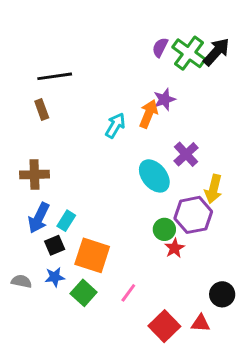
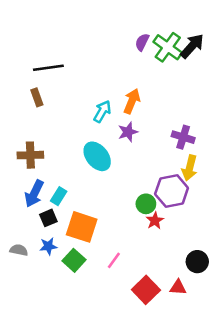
purple star: (164, 99) -> (128, 132), moved
purple cross: (186, 154) -> (183, 137), moved, turned -30
cyan ellipse: (154, 176) -> (97, 156), moved

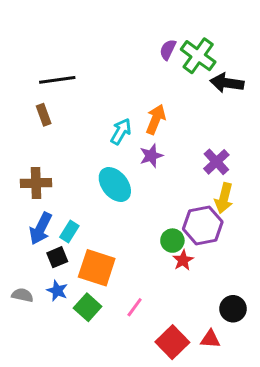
black arrow: (192, 46) -> (227, 83), moved, turned -124
purple cross: (183, 137) -> (216, 162), turned 30
blue star: (48, 246) -> (57, 291), turned 30

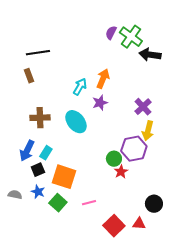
brown cross: (36, 183) -> (40, 118), moved
pink line: (135, 307) -> (89, 203), turned 40

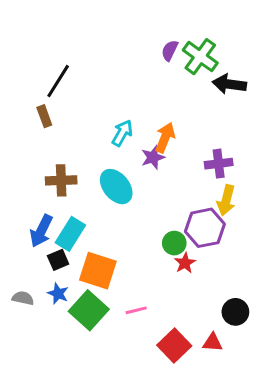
black line: (38, 53) -> (58, 81), turned -50
orange arrow: (103, 79) -> (165, 138), moved
purple cross: (143, 107) -> (219, 164), turned 36
cyan rectangle: (46, 153) -> (70, 234), size x1.5
green square: (58, 203) -> (89, 310), size x1.4

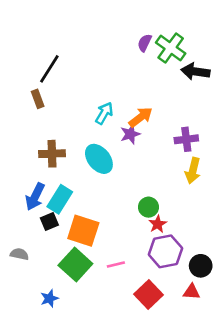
orange arrow: (165, 138) -> (141, 117), turned 30
purple hexagon: (205, 228) -> (165, 251), moved
blue star: (58, 294) -> (49, 298), moved, turned 30
red triangle: (212, 342) -> (192, 292), moved

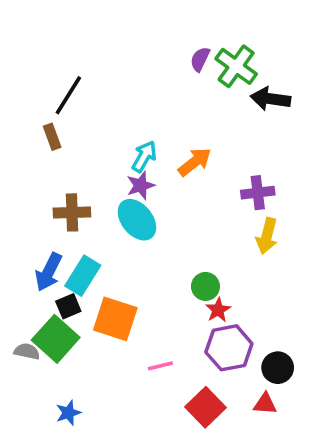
purple star: (130, 134) -> (141, 185), moved
green square: (75, 264) -> (56, 339), moved

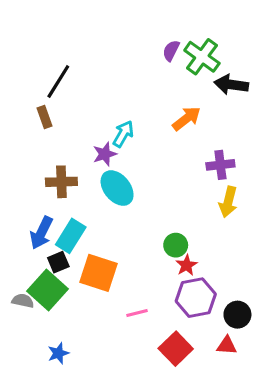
orange arrow: (195, 162) -> (187, 119), moved
purple star: (141, 185) -> (105, 154), moved

